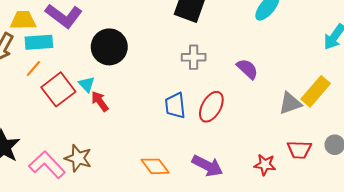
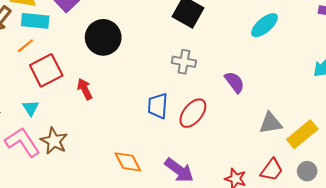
cyan triangle: (87, 84) -> (31, 108), moved
yellow rectangle: (316, 91) -> (302, 134), moved
red trapezoid: (299, 150) -> (272, 170), turned -65

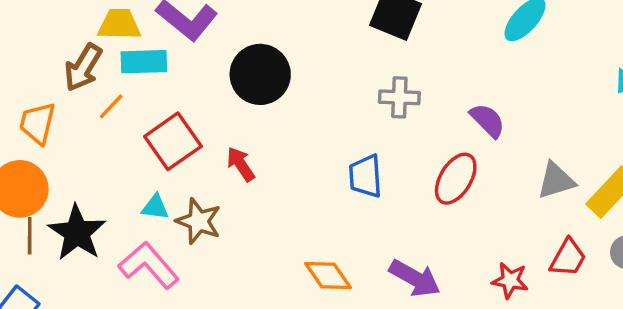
orange line: (25, 46) -> (111, 106), moved
cyan triangle: (31, 108) -> (155, 207), turned -42
red ellipse: (193, 113) -> (456, 179), moved
brown star: (54, 141) -> (199, 221), moved

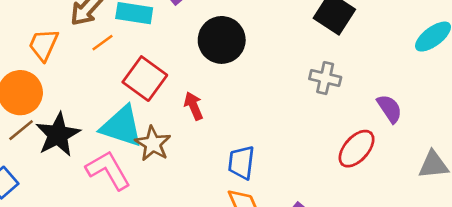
red square: (173, 141) -> (145, 79), turned -30
blue trapezoid: (365, 176) -> (241, 163), moved
cyan triangle: (155, 207) -> (122, 126), size x2.0
brown line: (30, 236) -> (21, 130), turned 40

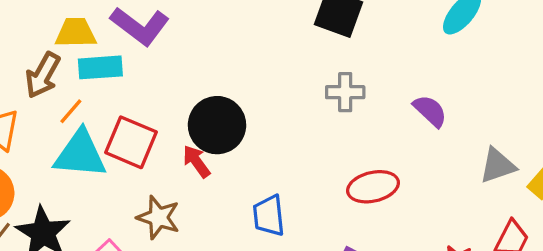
black circle: (222, 40) -> (217, 125), moved
cyan triangle: (122, 126) -> (80, 154), moved
red ellipse: (357, 149) -> (373, 187), moved, turned 48

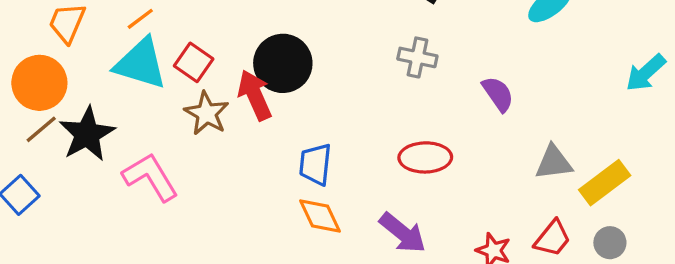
red square: (131, 142) -> (194, 62), size x0.7
red arrow: (196, 161) -> (255, 95), size x1.4
brown star: (158, 217) -> (207, 113), moved

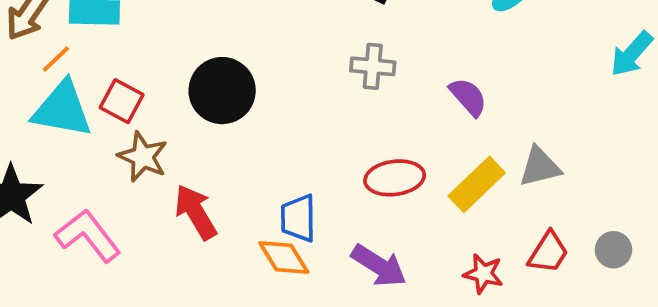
red arrow: (255, 95) -> (196, 212), moved
blue trapezoid: (315, 164) -> (298, 218), moved
yellow rectangle: (605, 183) -> (477, 184), moved

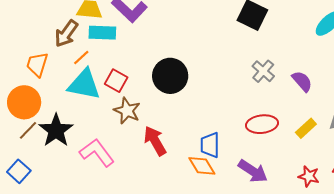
gray cross: (373, 66) -> (263, 71), moved, turned 35
yellow rectangle: (477, 184) -> (306, 128), size x0.7

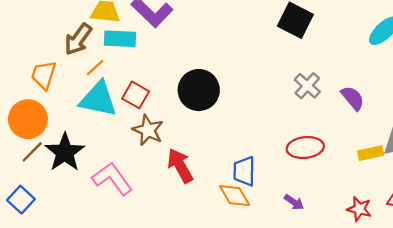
yellow rectangle: (306, 128) -> (371, 153), moved, turned 30
purple arrow: (253, 171) -> (294, 202), size x0.6

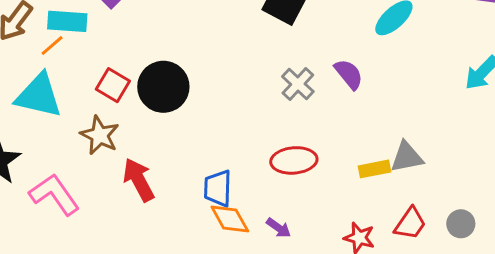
orange line: (95, 68) -> (52, 46), moved
red square: (136, 95) -> (113, 85), moved
purple semicircle: (353, 98) -> (349, 74), moved
orange diamond: (235, 196) -> (230, 219), moved

